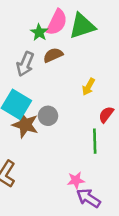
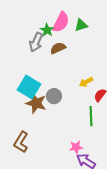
green triangle: (82, 26) -> (81, 25), size x0.6
gray arrow: (25, 64) -> (36, 42), moved
yellow arrow: (88, 87) -> (86, 82), moved, turned 32

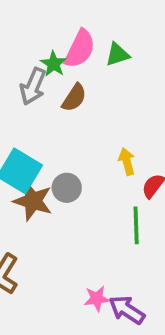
brown semicircle: (58, 48) -> (74, 98), turned 147
yellow arrow: (86, 82) -> (127, 161), turned 104
pink star: (76, 147) -> (97, 299), moved

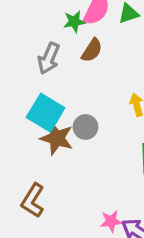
green star: (54, 64) -> (74, 22), turned 30
gray arrow: (33, 86) -> (49, 58), moved

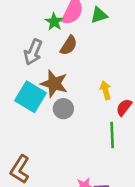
green star: (74, 22) -> (54, 22), turned -30
brown star: (57, 138) -> (54, 84), moved

